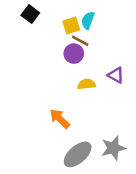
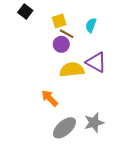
cyan semicircle: (88, 20) -> (91, 25), moved
purple triangle: (116, 75) -> (96, 62), size x1.5
yellow semicircle: (87, 84) -> (72, 70), size x1.6

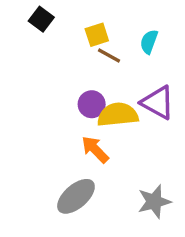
purple circle: (61, 44) -> (92, 104), moved
orange arrow: (50, 98) -> (95, 149), moved
gray ellipse: (64, 128) -> (76, 196), moved

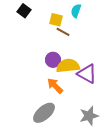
yellow square: (97, 35) -> (56, 20), turned 32
cyan semicircle: (149, 42) -> (76, 11), moved
purple triangle: (158, 102) -> (87, 74), moved

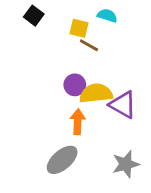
cyan semicircle: (76, 11) -> (107, 16), turned 88
orange arrow: (55, 86) -> (78, 122), turned 48

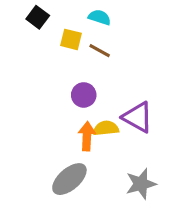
cyan semicircle: (107, 16) -> (100, 17), moved
yellow square: (79, 28) -> (71, 39), moved
yellow semicircle: (96, 93) -> (106, 128), moved, size x0.7

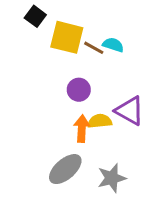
cyan semicircle: (100, 17) -> (113, 45), moved
yellow square: (71, 39) -> (67, 37), size x1.6
gray star: (141, 184) -> (112, 178), moved

